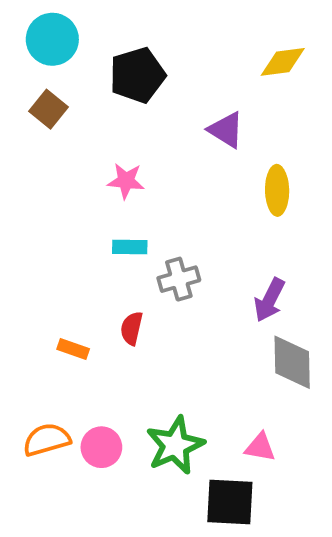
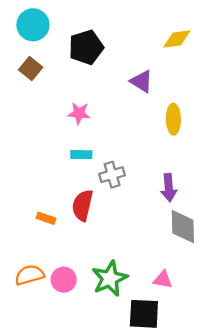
purple arrow: (270, 300) -> (169, 188), turned -32
red semicircle: (132, 328) -> (83, 205), size x1.5

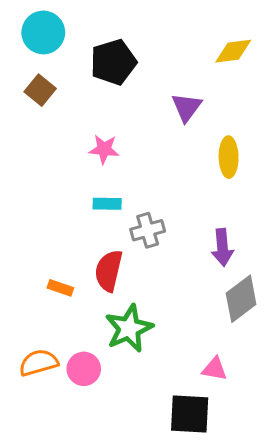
purple triangle: (142, 81) -> (187, 107), turned 35
gray diamond: (183, 227) -> (241, 299), turned 54
green star: (110, 278) -> (129, 328), moved

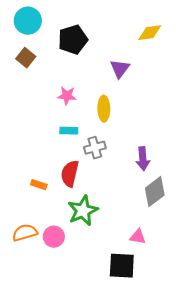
yellow ellipse: (229, 157) -> (104, 109), moved

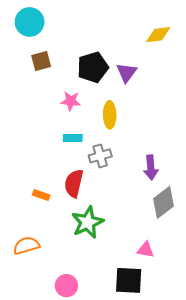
black pentagon: (73, 40) -> (93, 67), moved
brown square: (26, 58) -> (41, 61), moved, turned 36
pink circle: (54, 237) -> (66, 286), moved

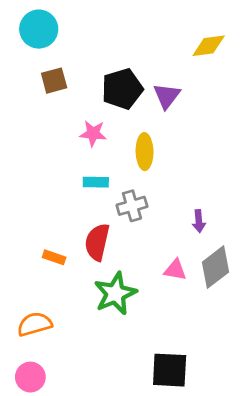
purple arrow: (151, 168) -> (199, 221), size x0.7
pink triangle: (146, 250) -> (175, 270), moved
pink circle: (66, 286) -> (30, 377), moved

